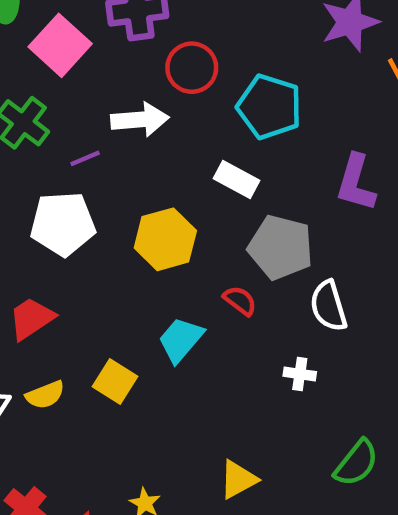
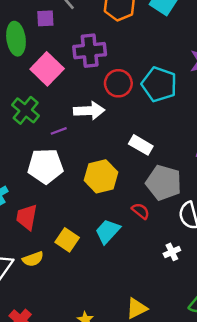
cyan pentagon: (269, 107) -> (159, 84), moved
red trapezoid: (31, 319) -> (27, 217), turned -48
white cross: (300, 374) -> (172, 252), turned -35
yellow square: (115, 382) -> (67, 240), moved

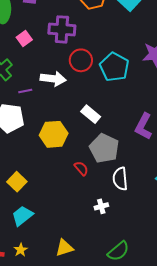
pink square: (47, 69) -> (24, 38), size x0.6
cyan trapezoid: (108, 231) -> (22, 216), moved

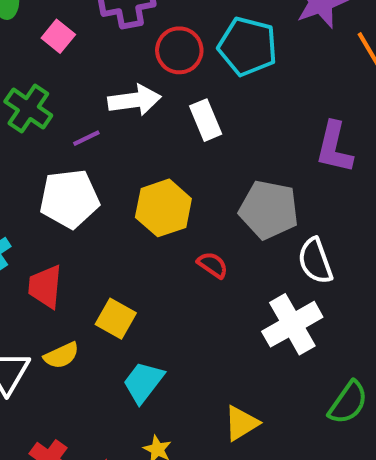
white rectangle: (91, 114) -> (206, 120), moved, turned 42
red semicircle: (81, 168) -> (213, 265), moved
white cross: (101, 206) -> (292, 324), size x2.0

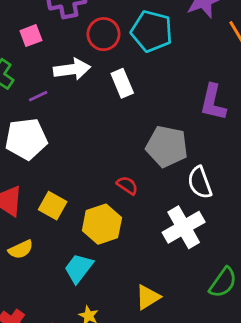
pink square: (58, 36) -> (31, 36), moved, turned 30
yellow hexagon: (163, 208) -> (102, 224), moved
yellow square: (116, 319) -> (53, 206), moved

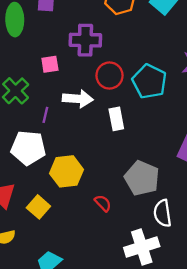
purple line: (38, 96) -> (45, 115), turned -63
yellow hexagon: (102, 224) -> (67, 171), moved

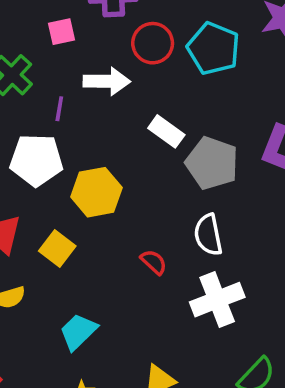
white rectangle: (116, 119) -> (166, 131), moved, turned -40
gray pentagon: (142, 178) -> (212, 163), moved
red semicircle: (103, 203) -> (154, 262), moved
white semicircle: (163, 213) -> (208, 235), moved

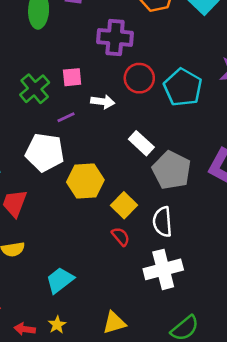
pink square: (61, 32) -> (72, 77), moved
white arrow: (107, 81) -> (103, 102), size x0.7
purple line: (59, 109) -> (66, 117), turned 48
yellow square: (57, 248) -> (124, 205), moved

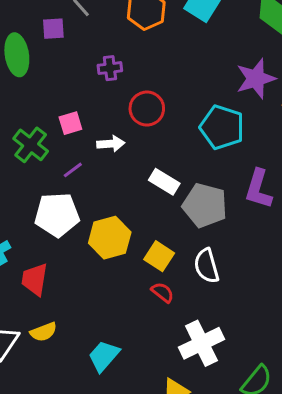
purple cross: (115, 37) -> (110, 68), size x0.6
cyan pentagon: (183, 87) -> (222, 127), moved
white cross: (163, 269) -> (202, 343), moved

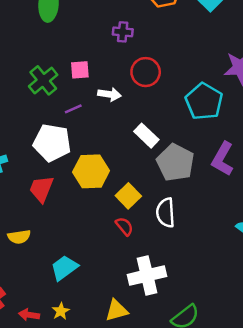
red trapezoid: (35, 279) -> (41, 189), moved

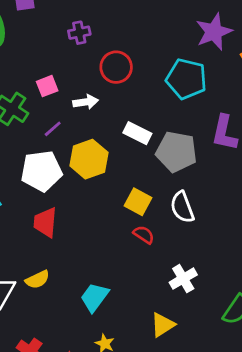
yellow hexagon: (91, 171) -> (89, 159), moved
white cross: (147, 275) -> (183, 279), size x0.7

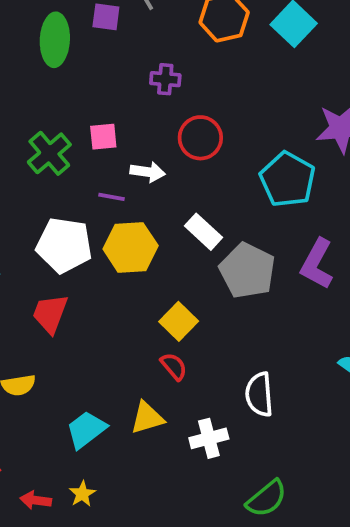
purple line: (53, 129) -> (111, 197), moved, turned 36
white semicircle: (182, 207) -> (259, 394), moved
yellow triangle: (163, 325) -> (147, 418), moved

